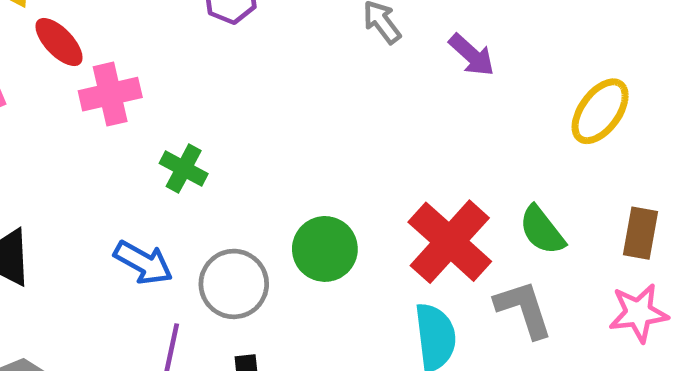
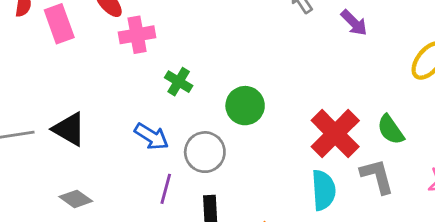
green circle: (325, 249) -> (245, 106), moved

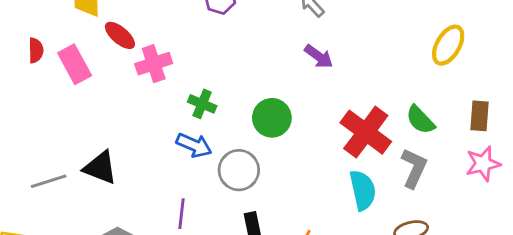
purple arrow: (354, 23) -> (319, 56), moved
blue arrow: (152, 136) -> (194, 145), moved
gray L-shape: (377, 176) -> (414, 168), turned 48
purple line: (166, 189) -> (181, 214), moved

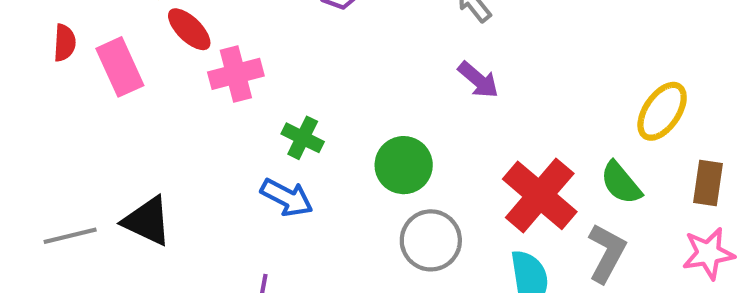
yellow ellipse: (448, 45) -> (662, 111), moved
gray circle: (239, 170) -> (431, 240), moved

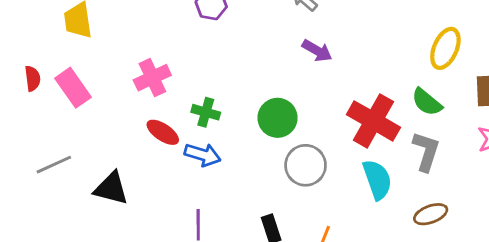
red ellipse: (189, 29) -> (163, 132), moved
gray line: (70, 236) -> (54, 165), moved

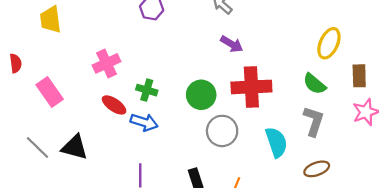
pink rectangle: (73, 88) -> (50, 92), moved
red cross: (373, 121) -> (251, 87), moved, turned -33
gray line: (54, 165) -> (37, 148), moved, turned 68

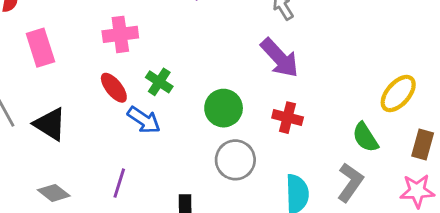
purple arrow: (232, 44) -> (280, 58), size x1.5
red cross: (251, 87) -> (288, 118), size x0.6

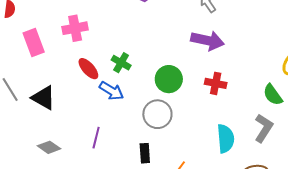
pink cross: (120, 34) -> (75, 28), moved
purple arrow: (280, 58) -> (208, 41), turned -32
gray circle: (235, 160) -> (157, 114), moved

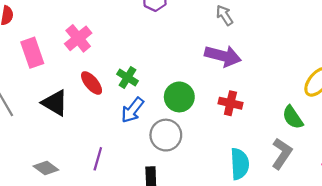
pink cross: (75, 28) -> (78, 38), turned -30
blue arrow: (111, 91) -> (132, 110), moved, turned 95
black triangle: (44, 98) -> (55, 103), moved

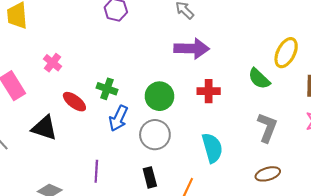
pink cross: (78, 38) -> (53, 63), size x0.7
green semicircle: (293, 117) -> (259, 79), moved
cyan semicircle: (240, 164) -> (212, 148), moved

